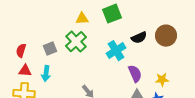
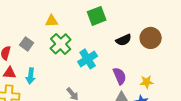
yellow triangle: (82, 19) -> (52, 21), moved
gray square: (50, 49) -> (27, 44), moved, turned -32
cyan cross: (116, 51) -> (88, 59), moved

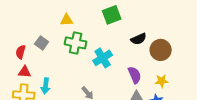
brown circle: (151, 38) -> (161, 50), moved
green cross: (61, 44) -> (76, 43), turned -35
cyan arrow: (31, 76) -> (46, 86), moved

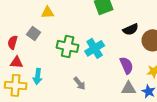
yellow triangle: (67, 20) -> (48, 12), moved
green cross: (76, 43) -> (68, 46), moved

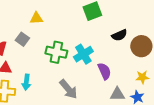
purple semicircle: (127, 65) -> (104, 71), moved
gray arrow: (80, 83) -> (68, 89), size x1.5

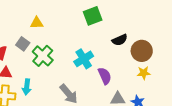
green cross: (56, 52) -> (43, 56), moved, turned 30
yellow star: (142, 77) -> (144, 73), moved

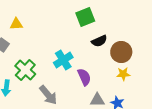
green square: (93, 16) -> (85, 17), moved
green cross: (43, 56) -> (25, 70), moved

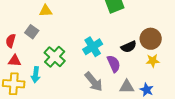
black semicircle: (99, 41) -> (129, 47), moved
gray arrow: (48, 95) -> (94, 82), moved

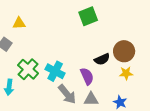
cyan cross: (93, 47) -> (55, 71), moved, turned -30
gray triangle: (127, 87) -> (91, 99), moved

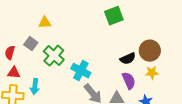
green cross: (28, 69) -> (54, 56), moved
purple semicircle: (87, 76) -> (129, 81), moved

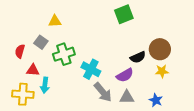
green cross: (54, 56) -> (64, 54), turned 30
red triangle: (14, 73) -> (33, 70), moved
purple semicircle: (129, 81) -> (125, 75), moved, turned 84

